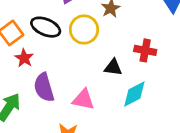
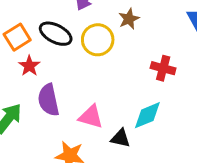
black triangle: (113, 67) -> (120, 138), moved

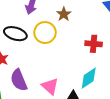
pink triangle: (91, 117) -> (50, 86), turned 36

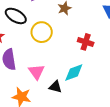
yellow circle: (45, 33) -> (42, 32), moved

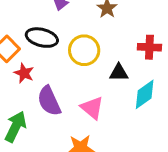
black triangle: (55, 87) -> (119, 73), moved

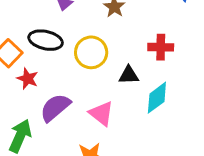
purple semicircle: (49, 101) -> (55, 108), turned 76

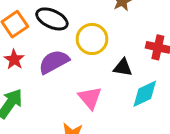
red star: (28, 79) -> (14, 59), moved
purple semicircle: (55, 108) -> (54, 62), moved

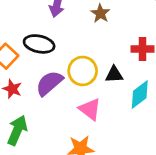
yellow circle: (92, 39) -> (83, 71), moved

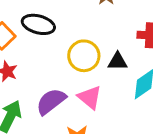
purple semicircle: (49, 83) -> (51, 101), moved

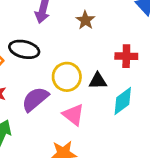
purple semicircle: (51, 101) -> (35, 99), moved

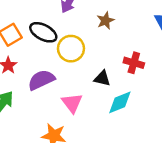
yellow circle: (67, 77) -> (71, 49), moved

